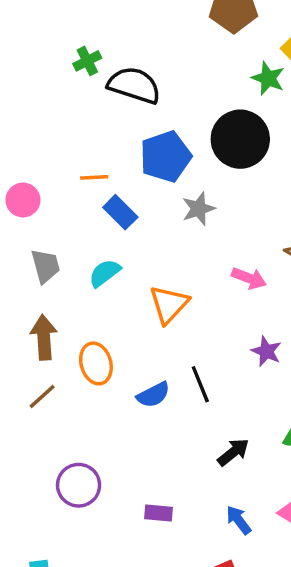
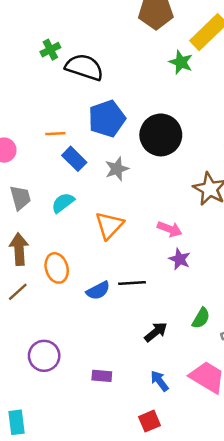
black circle: (240, 139) -> (161, 135), moved
gray star: (199, 209) -> (117, 169), moved
pink arrow: (249, 278) -> (170, 229), moved
black line: (200, 384) -> (132, 283), turned -72

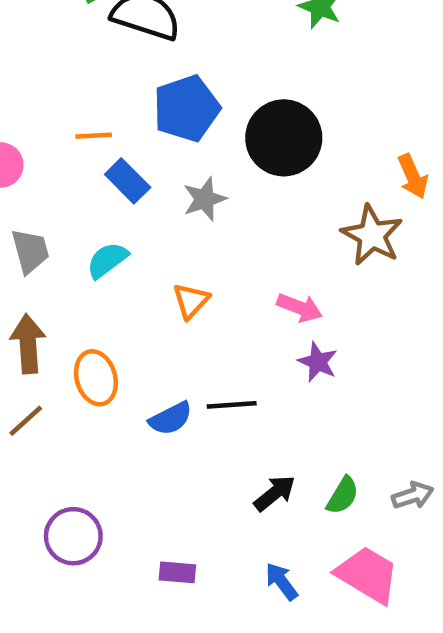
orange triangle: (109, 225) -> (191, 301), size x0.7
green semicircle: (201, 318) -> (343, 495), moved

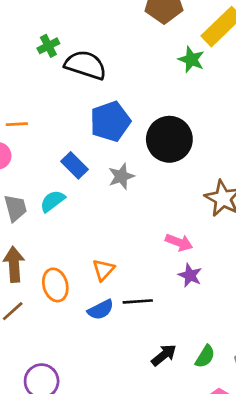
orange line: (94, 136) -> (17, 124), moved
cyan semicircle: (107, 260) -> (53, 201), moved
orange triangle: (191, 301) -> (103, 270), moved

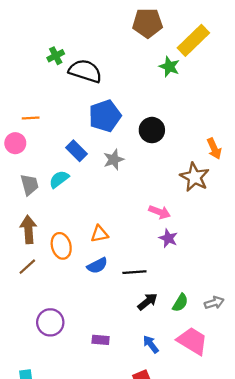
black circle: (169, 139) -> (152, 130), size x0.7
orange triangle: (103, 270) -> (99, 234), turned 36
black line: (138, 301) -> (134, 272), moved

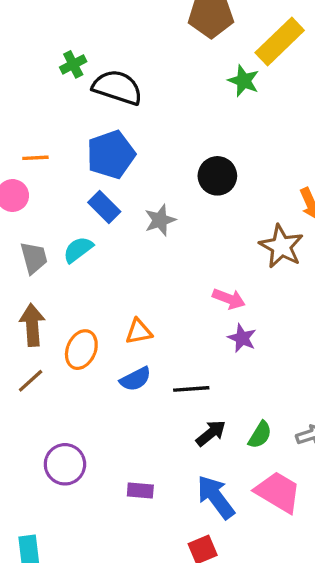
blue pentagon: (105, 116) -> (111, 155), moved
orange ellipse: (61, 246) -> (81, 350), turned 40
blue arrow: (151, 344) -> (216, 497), size x1.6

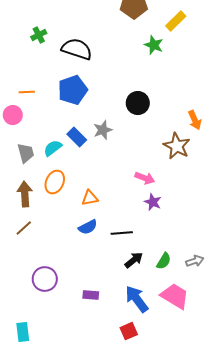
yellow rectangle: (280, 41) -> (176, 21), size x0.7
green cross: (73, 64) -> (39, 35), moved
blue rectangle: (104, 207) -> (77, 137), moved
orange ellipse: (81, 350) -> (55, 182), moved

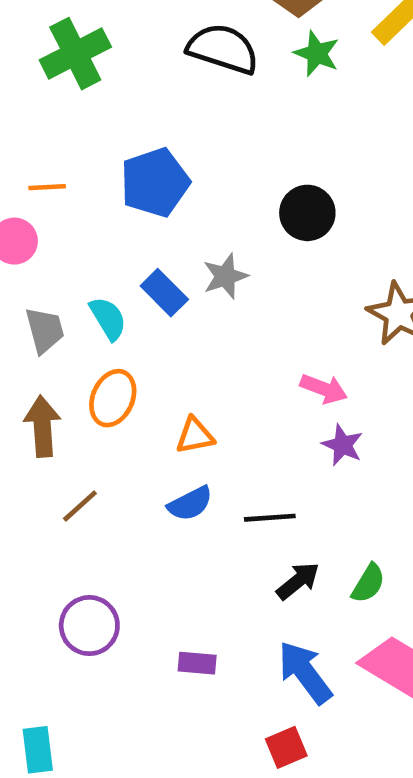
green cross: (39, 35) -> (75, 54), size x1.8
green star: (154, 45) -> (317, 54), moved
black semicircle: (77, 49) -> (223, 49), moved
cyan semicircle: (53, 148) -> (108, 318), turned 96
brown line: (24, 228) -> (80, 506), moved

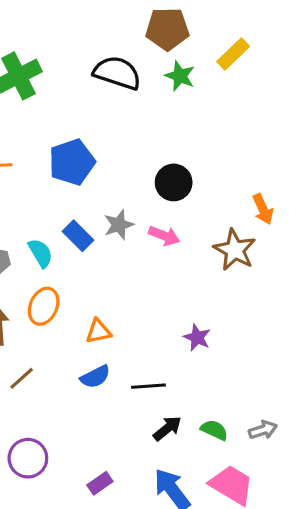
pink arrow: (324, 389) -> (164, 236), moved
green semicircle: (368, 583) -> (214, 430), turned -96
purple rectangle: (197, 663) -> (100, 483), turned -40

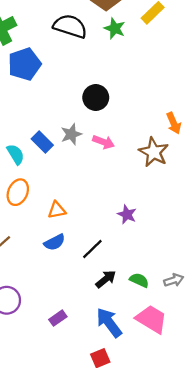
blue pentagon: (72, 162) -> (24, 64), moved
black circle: (174, 182) -> (96, 98), moved
black line: (149, 386) -> (92, 249), turned -40

